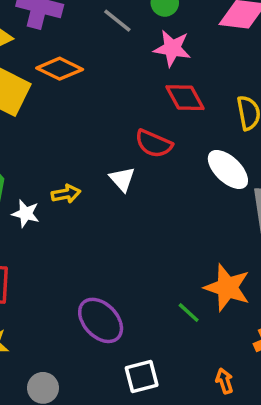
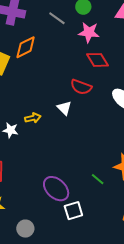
orange diamond: (60, 69) -> (26, 47), turned -50
green line: (189, 313) -> (98, 179), moved
white square: (142, 376) -> (73, 211), moved

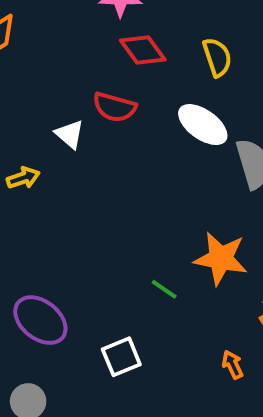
white triangle: (64, 108) -> (70, 134), moved
purple ellipse: (56, 189) -> (40, 320), moved

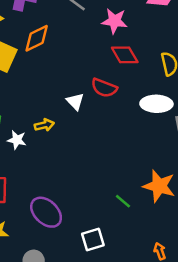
white ellipse: (203, 125) -> (156, 104), turned -40

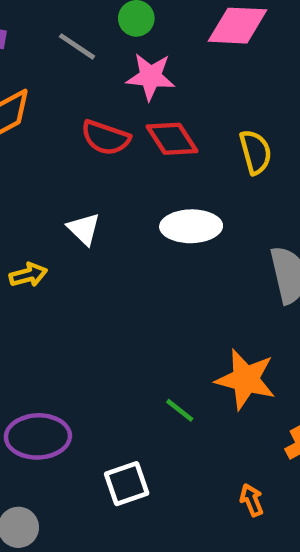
red semicircle: (104, 88) -> (106, 138), moved
white ellipse: (156, 104) -> (191, 226), moved
purple ellipse: (46, 212) -> (38, 436), turned -44

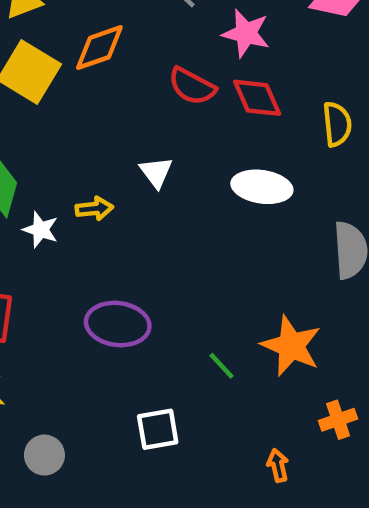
purple ellipse: (38, 436) -> (118, 324), moved

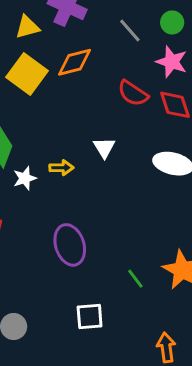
white star: (41, 230) -> (25, 178), turned 30
purple ellipse: (118, 324) -> (70, 245), turned 60
orange arrow: (278, 465) -> (166, 348), size x1.4

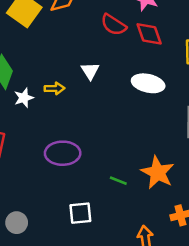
purple ellipse: (70, 245) -> (63, 153), turned -72
green line: (135, 279) -> (118, 181), turned -30

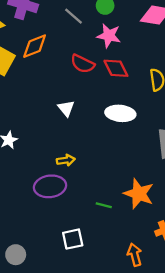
yellow arrow: (54, 88) -> (66, 160), moved

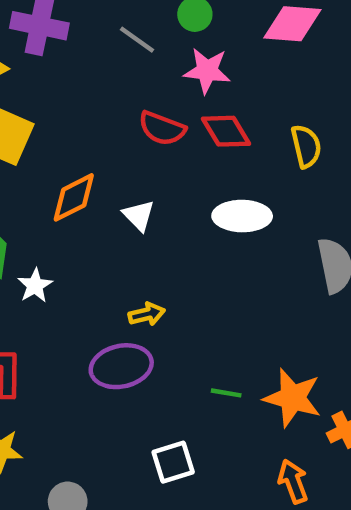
orange diamond: (35, 46) -> (74, 197), moved
orange star: (139, 194) -> (292, 398), moved

